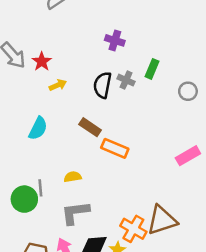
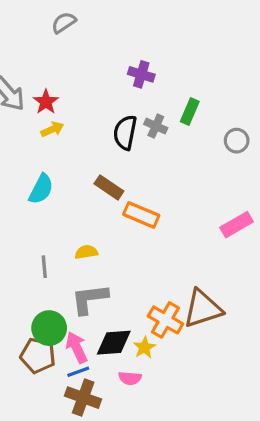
yellow arrow: (58, 85) -> (52, 129), moved
green circle: (24, 199) -> (49, 328), moved

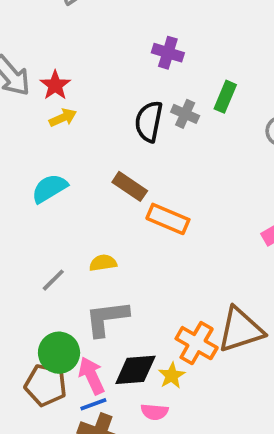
cyan semicircle: (41, 189) -> (49, 188), turned -148
gray line: (44, 267) -> (53, 280), turned 50

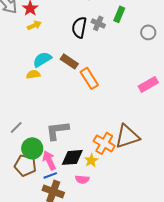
cyan semicircle: (49, 188) -> (42, 59), moved
orange rectangle: (168, 219) -> (89, 78), turned 35
yellow semicircle: (103, 263) -> (33, 74), moved
gray line: (53, 280) -> (16, 127), moved

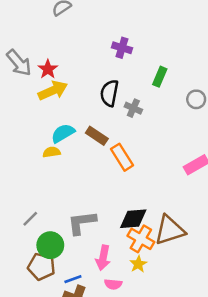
gray cross: (98, 23) -> (133, 108), moved
yellow arrow: (34, 25) -> (53, 91), size x1.6
black diamond: (72, 157) -> (133, 219), moved
pink arrow: (49, 160) -> (103, 258), moved, turned -144
yellow star: (91, 160) -> (138, 264), moved

